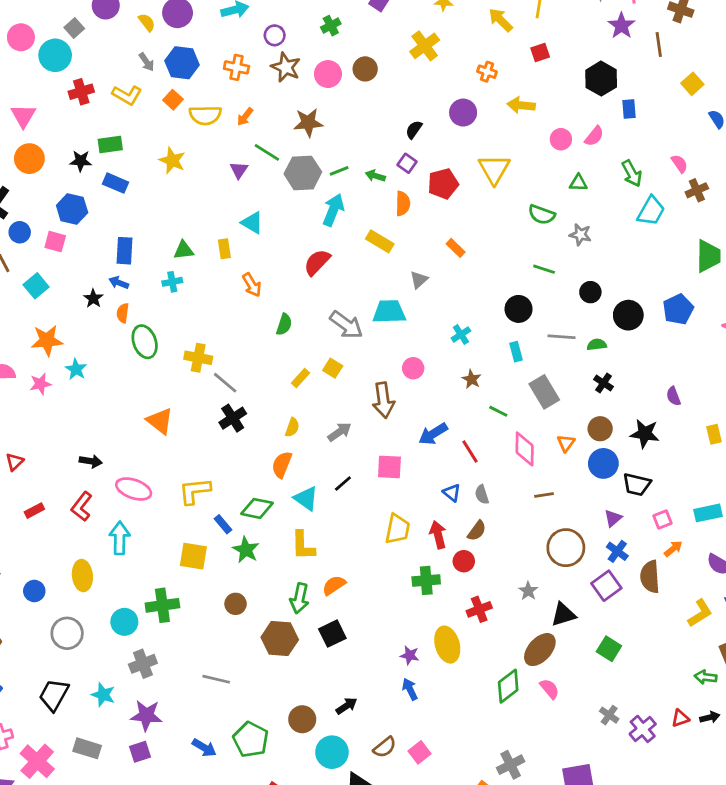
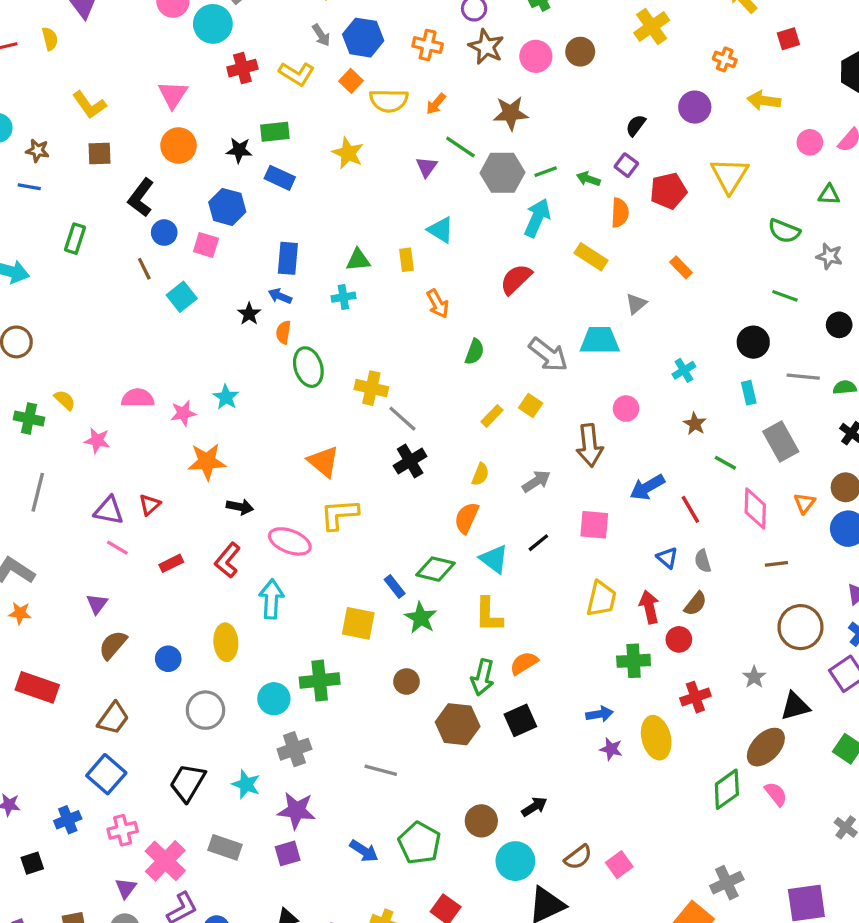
orange star: (47, 340) -> (207, 462), moved
yellow L-shape: (195, 491) -> (339, 514), moved
blue arrow: (410, 689) -> (599, 714), moved, turned 105

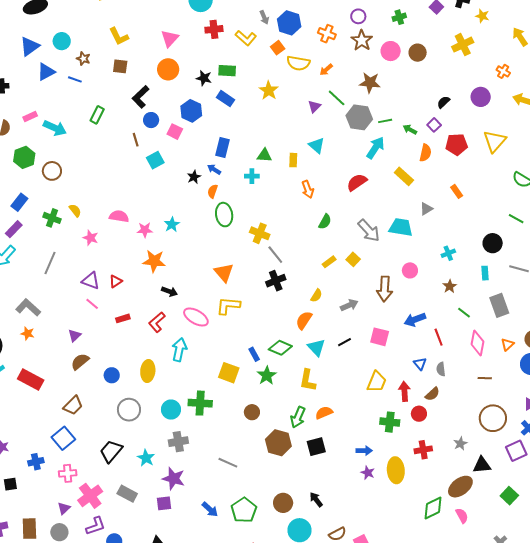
black arrow: (534, 807) -> (316, 500), turned -105

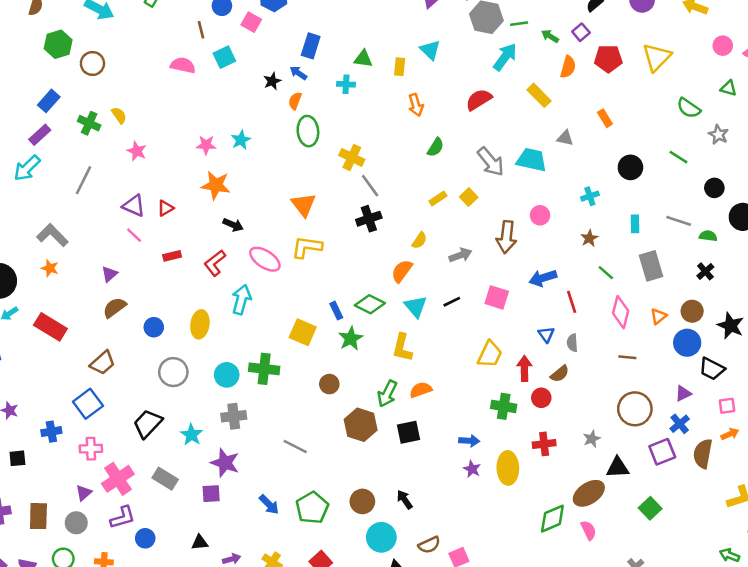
gray triangle: (426, 209) -> (565, 138), turned 40
pink semicircle: (119, 216) -> (183, 65), moved
black circle: (493, 243) -> (630, 167), moved

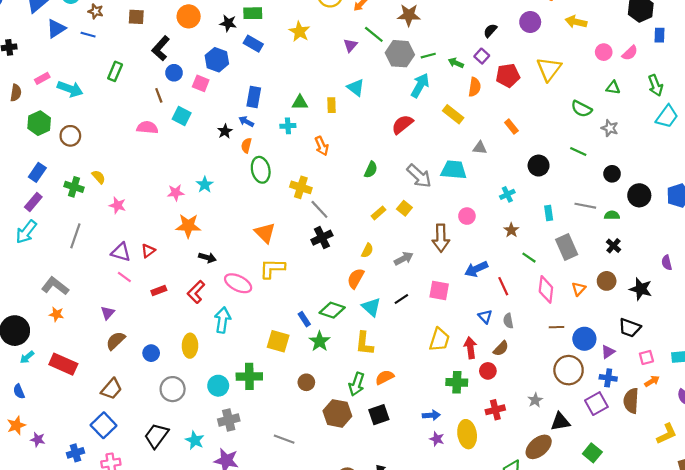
cyan square: (224, 57) -> (182, 116), turned -30
orange arrow: (416, 105) -> (322, 146), moved
blue circle: (687, 343) -> (584, 339), moved
blue cross: (680, 424) -> (608, 378), turned -35

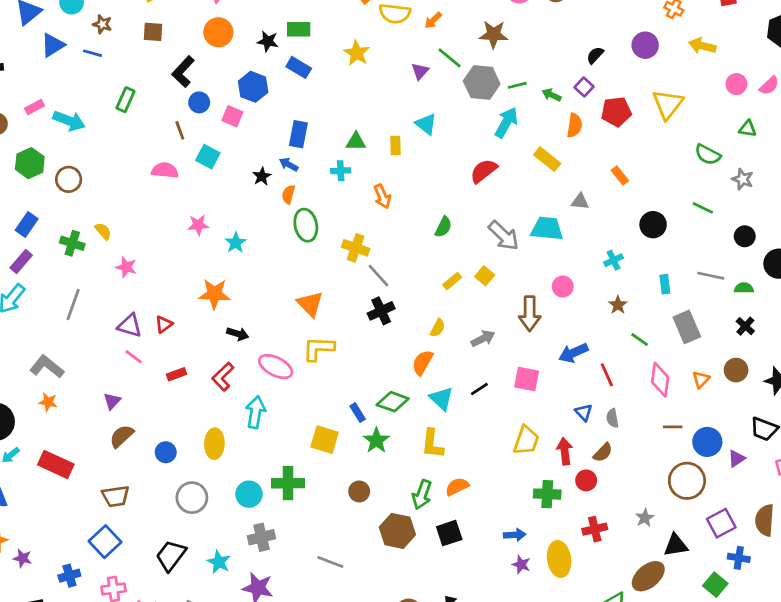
pink star: (176, 193) -> (198, 225), moved
blue cross: (608, 378) -> (739, 558), moved
brown trapezoid: (111, 389) -> (116, 496), turned 40

